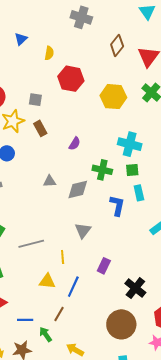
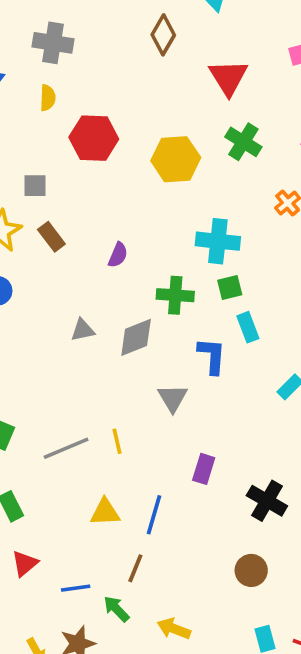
gray cross: (81, 17) -> (53, 43), moved
brown diamond: (117, 45) -> (163, 35), moved
gray triangle: (83, 230) -> (173, 398), moved
yellow line: (63, 257) -> (117, 441), moved
brown circle: (121, 324) -> (251, 570), size x0.6

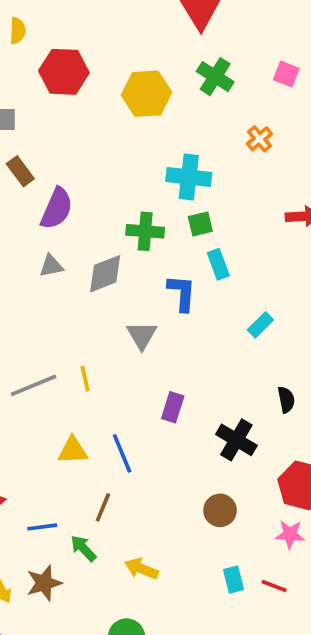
purple semicircle: (118, 255) -> (57, 208), moved, size x1.6
blue line: (154, 515) -> (122, 453), turned -39

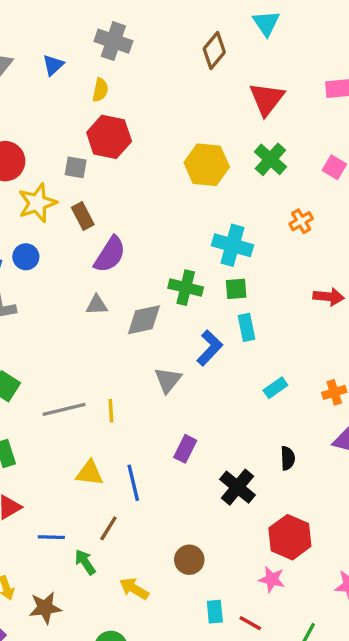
red hexagon: (64, 72) -> (109, 137), moved
blue L-shape: (182, 293) -> (210, 348), turned 30
brown circle: (220, 510) -> (189, 560), moved
brown star: (44, 583) -> (45, 608), moved

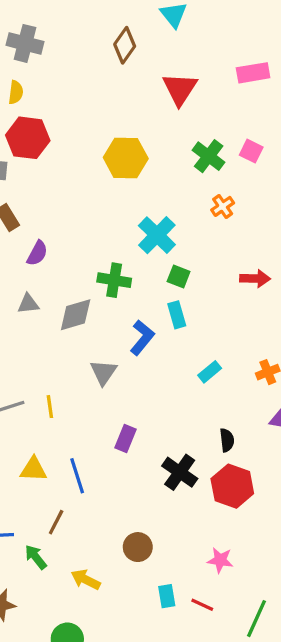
green cross: (270, 159) -> (209, 156), moved
cyan cross: (232, 245) -> (157, 235), turned 33
purple semicircle: (110, 254) -> (37, 253), size x0.7
green square: (236, 289) -> (179, 276), moved, turned 30
red hexagon: (290, 537) -> (232, 486), moved

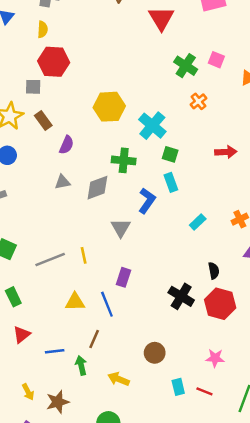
yellow hexagon: (126, 158) -> (109, 107), moved
purple rectangle: (126, 439) -> (123, 277), moved
green arrow: (36, 557) -> (81, 365), turned 30

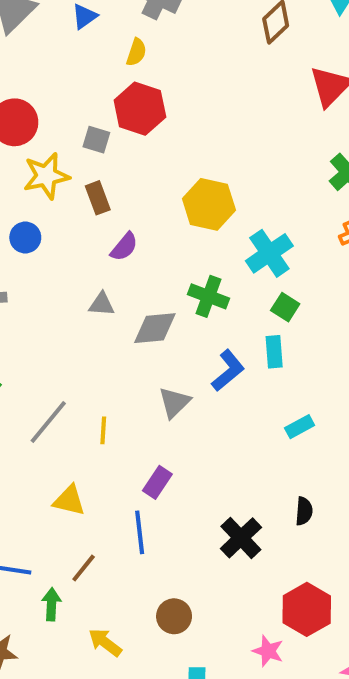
gray line: (50, 259) -> (48, 422), turned -44
blue line: (107, 304) -> (140, 532), moved
red hexagon: (220, 304) -> (307, 609), moved

